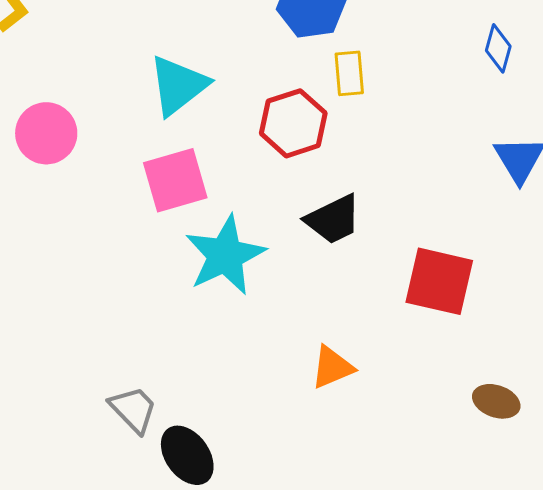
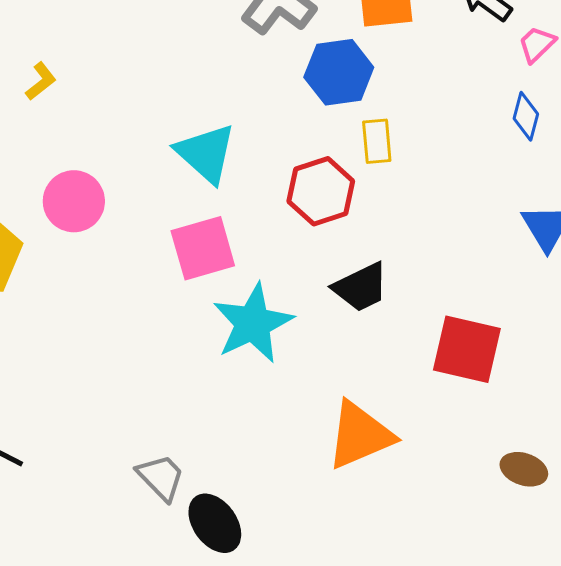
cyan triangle: (178, 85) -> (206, 153), turned -40
orange triangle: (332, 367) -> (360, 435), size x1.6

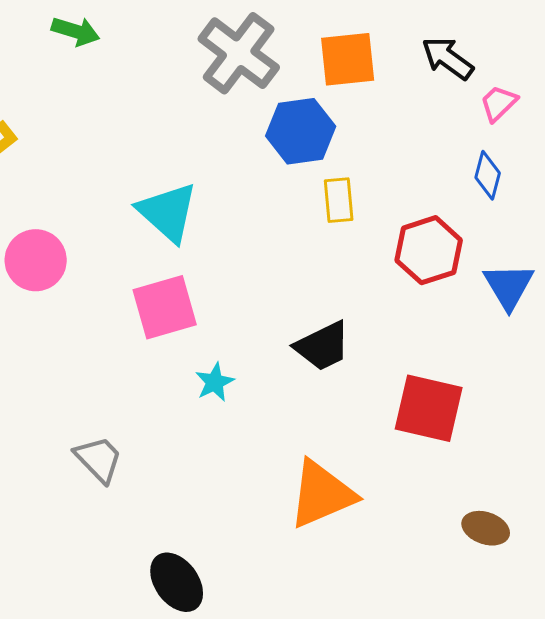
red hexagon: (321, 191) -> (429, 250), moved
cyan star: (253, 323) -> (215, 382), size x0.5
gray trapezoid: (161, 477) -> (99, 459), moved

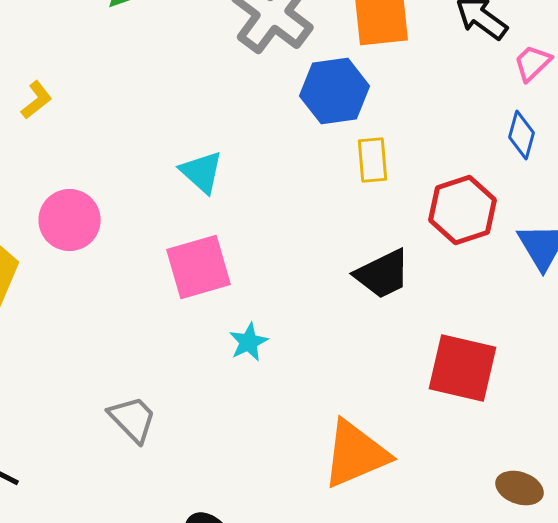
cyan triangle: (168, 212) -> (202, 172), size x0.7
black trapezoid: (323, 346) -> (383, 274), moved

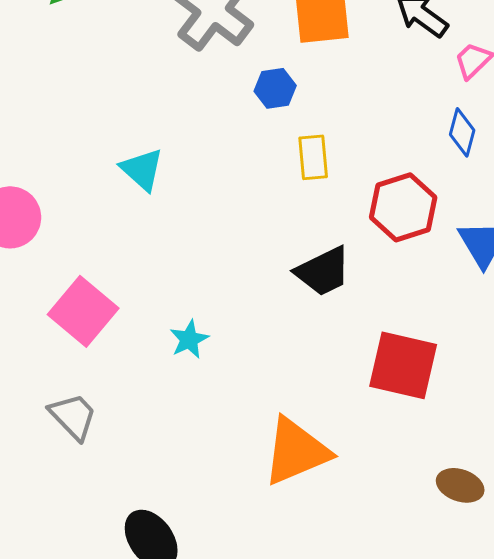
blue hexagon: (335, 91) -> (275, 88), size x0.6
pink square: (199, 267) -> (83, 311), moved, turned -34

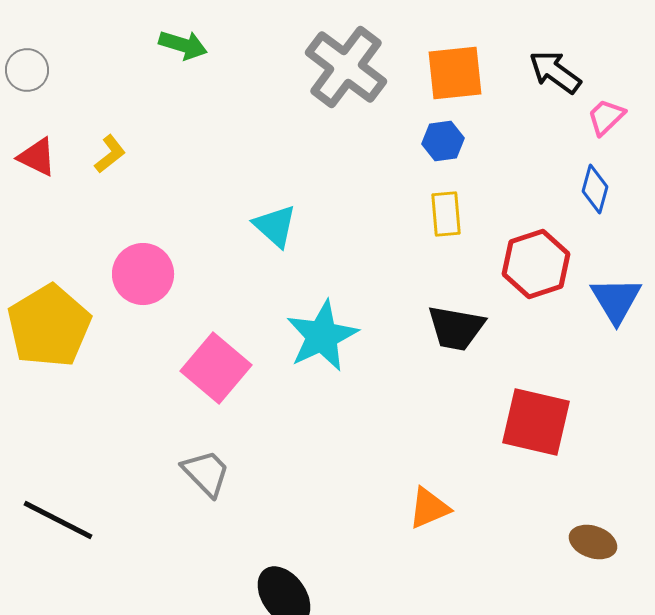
blue hexagon: (275, 88) -> (443, 141), moved
black trapezoid: (323, 271) -> (456, 328), turned 36
cyan star: (189, 339) -> (322, 336), moved, size x1.8
orange triangle: (296, 451) -> (429, 508), size x0.6

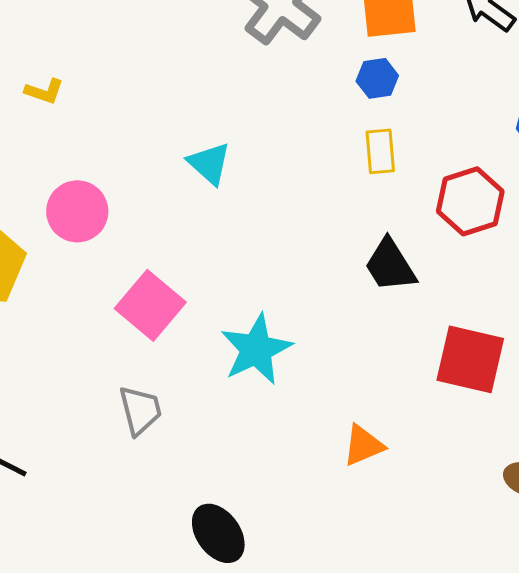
yellow L-shape: (110, 154) -> (44, 91), turned 57
black trapezoid: (456, 328) -> (390, 265), turned 48
cyan star: (322, 336) -> (256, 349), moved
gray trapezoid: (206, 473) -> (140, 410), turned 30

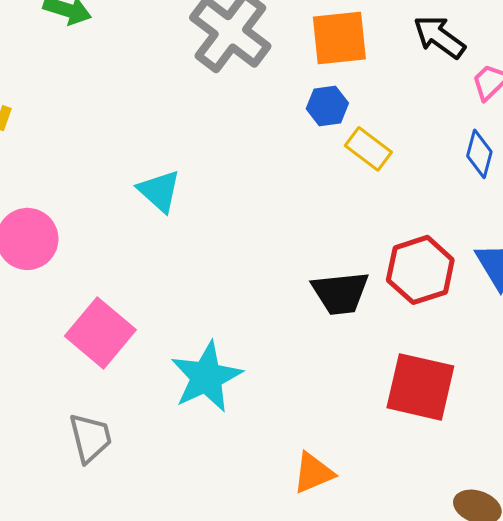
yellow rectangle: (380, 151) -> (368, 149), moved, turned -48
red hexagon: (470, 201) -> (420, 270), moved
black trapezoid: (390, 265) -> (340, 293), turned -64

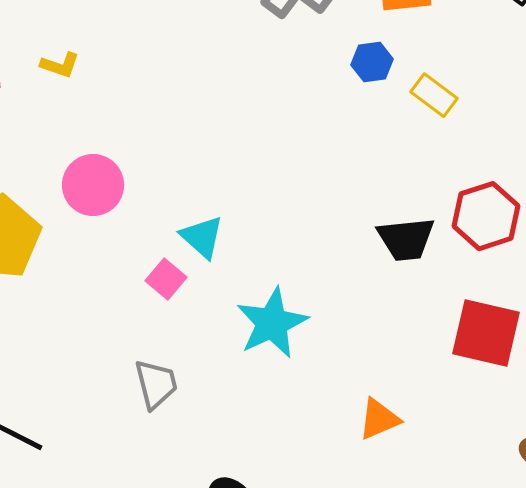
blue hexagon: (327, 106) -> (372, 62), moved
cyan triangle: (159, 191) -> (202, 237), moved
pink square: (100, 333) -> (166, 279), size x0.6

